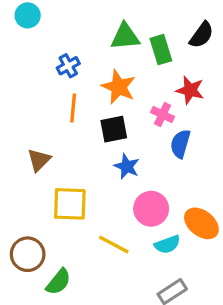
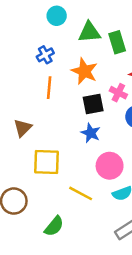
cyan circle: (28, 15) -> (57, 16), moved
black square: (114, 129) -> (93, 104), moved
green semicircle: (58, 282) -> (54, 226), moved

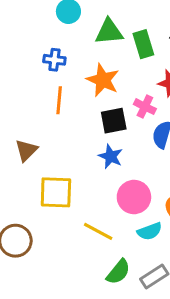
blue cross: (45, 55) -> (54, 60), turned 36
green semicircle: (54, 226) -> (118, 272), moved

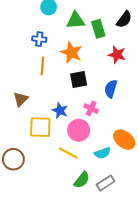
pink cross: (145, 107) -> (91, 108), moved
blue star: (111, 156) -> (60, 111), moved
pink circle: (134, 197) -> (79, 130), moved

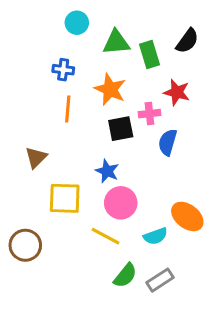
pink cross: (91, 108) -> (149, 114), moved, turned -32
blue star: (60, 111) -> (107, 171), moved

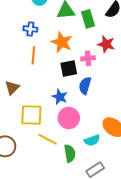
blue semicircle: (168, 142) -> (85, 86), moved
yellow line: (106, 236) -> (48, 139), moved
green semicircle: (125, 276) -> (70, 153), moved, turned -48

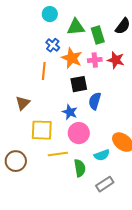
blue cross: (30, 29) -> (53, 45), moved, turned 32
pink cross: (88, 58) -> (95, 60), moved
yellow line: (48, 139) -> (58, 154), turned -36

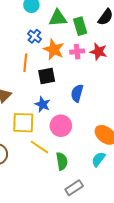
black square: (79, 84) -> (47, 76), moved
blue star: (70, 112) -> (43, 104), moved
yellow line: (58, 154) -> (39, 147), turned 42
cyan semicircle: (102, 155) -> (98, 159), moved, turned 147
gray rectangle: (105, 184) -> (74, 188), moved

